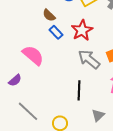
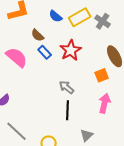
pink semicircle: (33, 55) -> (17, 57), moved
gray arrow: (89, 59) -> (67, 87), moved, size x0.7

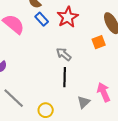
pink arrow: (105, 103) -> (104, 92), moved, turned -36

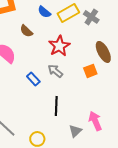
blue rectangle: (42, 19) -> (33, 79), moved
gray arrow: (64, 54) -> (55, 71), moved

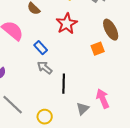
gray arrow: (55, 71) -> (45, 68), moved
blue rectangle: (33, 79) -> (41, 48), moved

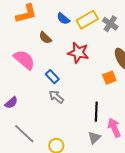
red star: (67, 24) -> (78, 53), turned -30
black line: (64, 84) -> (96, 112), moved

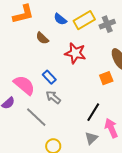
gray cross: (110, 24) -> (107, 24), turned 35
pink semicircle: (24, 60) -> (24, 85), moved
black line: (96, 112) -> (93, 112), turned 30
gray line: (24, 134) -> (36, 117), moved

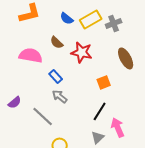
brown semicircle: (42, 38) -> (57, 42), moved
orange square: (106, 78) -> (104, 82), moved
pink semicircle: (24, 85) -> (31, 55), moved, turned -30

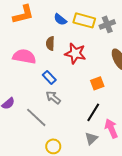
yellow rectangle: (91, 19) -> (84, 20), turned 45
brown semicircle: (57, 42) -> (50, 43), turned 48

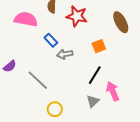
gray arrow: (53, 97) -> (65, 54), moved, turned -49

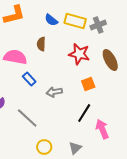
red star: (77, 16) -> (79, 54), moved
blue rectangle: (51, 40) -> (29, 79), moved
gray triangle: (93, 101) -> (75, 148), moved

